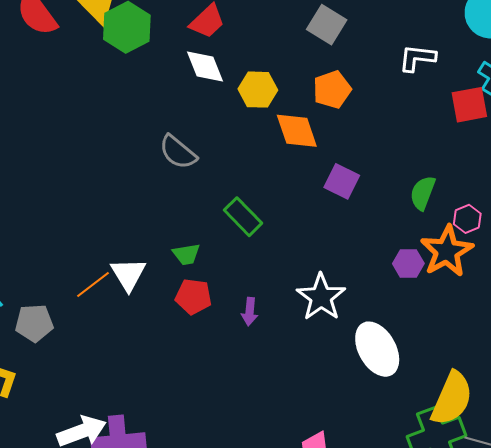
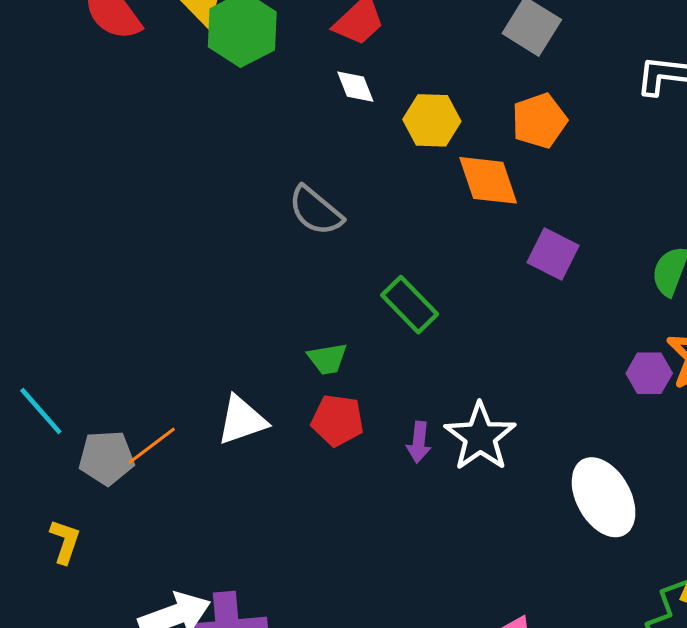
white diamond: (205, 66) -> (355, 87), size x0.7
white triangle: (128, 274) -> (242, 420), moved, turned 42
orange line: (93, 285) -> (152, 446), moved
white star: (321, 297) -> (480, 437), moved

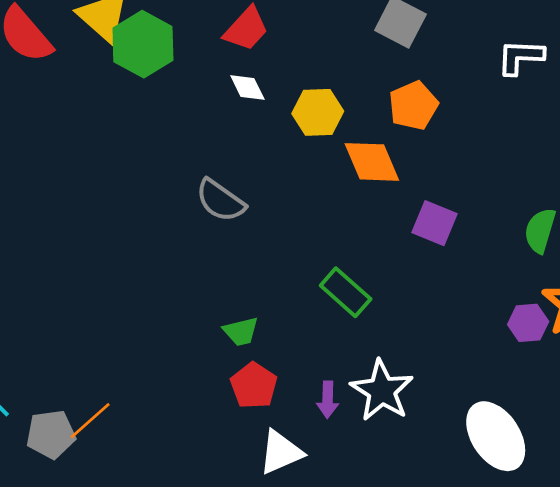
green rectangle: (410, 305) -> (346, 292), moved
white triangle: (242, 420) -> (281, 452), moved
red pentagon: (337, 420) -> (254, 386), turned 30

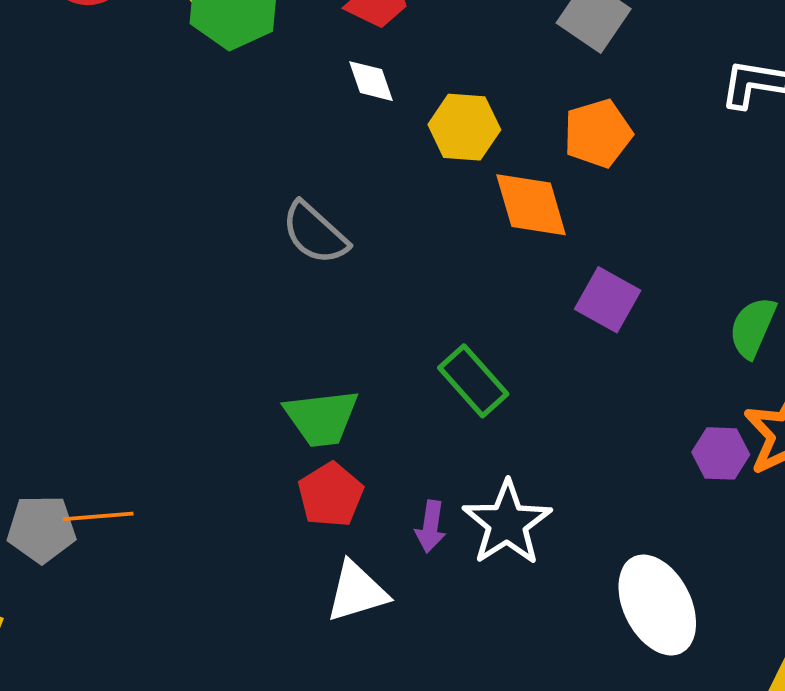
green trapezoid: (241, 331) -> (322, 418), size x1.5
orange line: (90, 421) -> (98, 516), turned 30

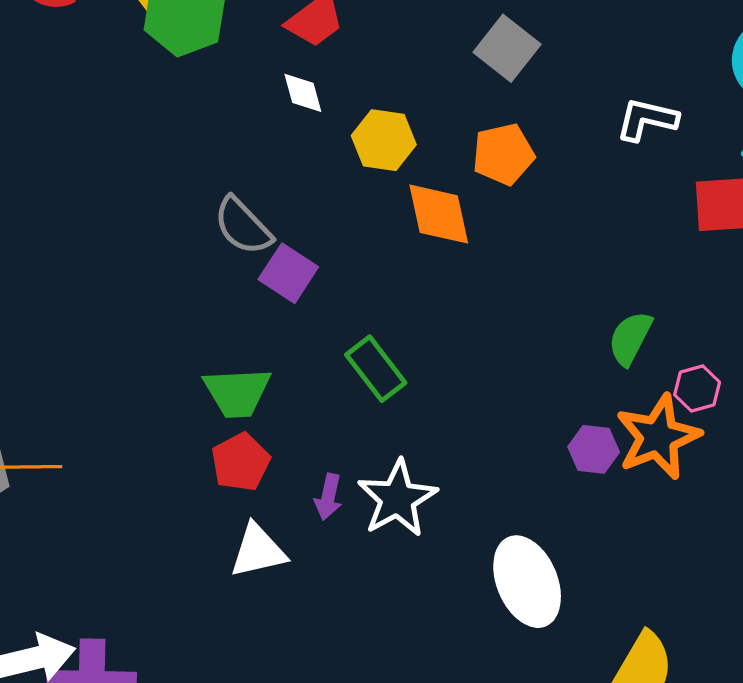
purple square: (608, 300) -> (288, 273), moved

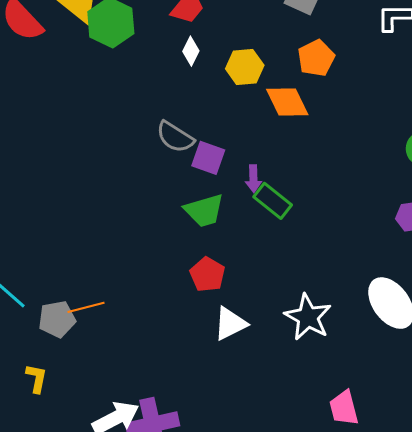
white diamond: (303, 93) -> (191, 51), turned 56
green trapezoid: (237, 392) -> (204, 211), moved
purple arrow: (328, 497) -> (253, 179), moved
white star: (397, 498) -> (308, 317), moved

